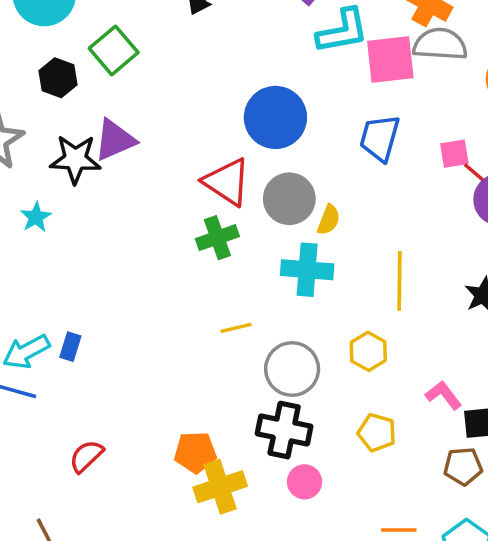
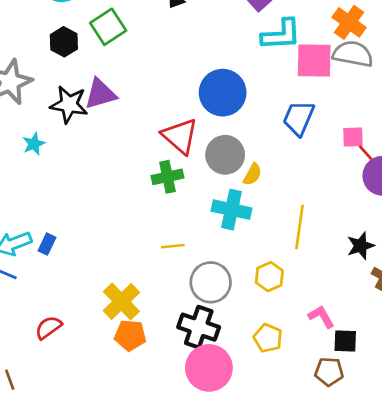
pink circle: (304, 482) -> (209, 368), size x1.8
yellow cross: (220, 487) -> (121, 301), moved, turned -33

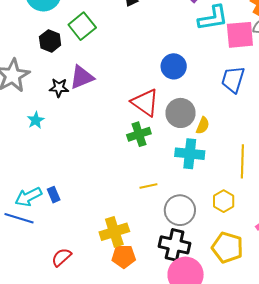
blue circle: (223, 93) -> (174, 66), size x0.7
black star: (69, 104) -> (59, 88), size x0.7
blue rectangle: (47, 244) -> (54, 195), turned -42
yellow cross: (121, 301) -> (114, 232), turned 32
yellow pentagon: (268, 338) -> (227, 247), size x1.4

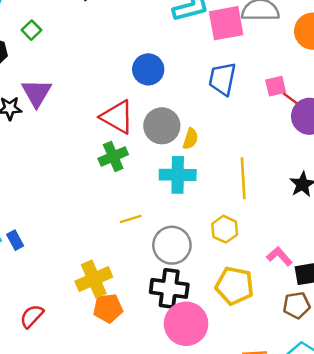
green square: (82, 26) -> (31, 30), size x0.6
purple triangle: (82, 77) -> (37, 93), turned -32

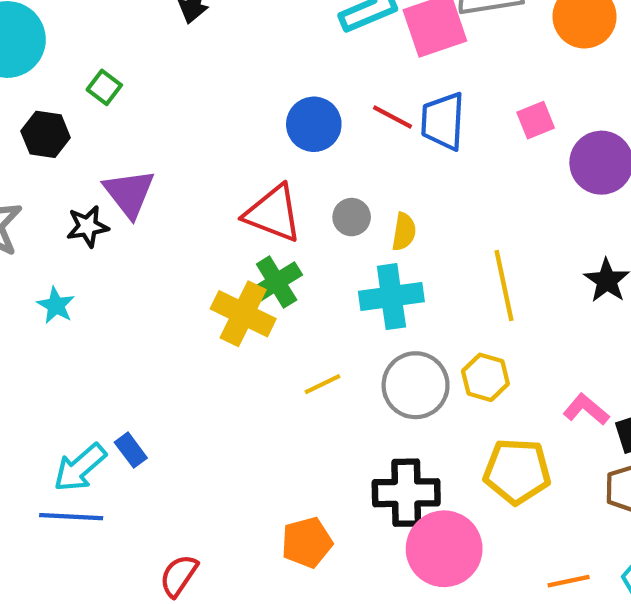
red line: (293, 101) -> (392, 117), moved
gray circle: (162, 126) -> (352, 217), size x0.6
gray circle: (172, 245) -> (416, 385), moved
yellow cross: (94, 279) -> (243, 314), moved, turned -32

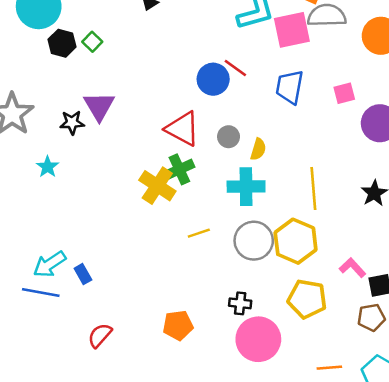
red line: (392, 117) -> (235, 68), moved
black hexagon: (46, 134) -> (62, 43), moved
yellow hexagon: (485, 377) -> (296, 241), size x1.6
blue rectangle: (131, 450) -> (83, 274), moved
black cross: (406, 493) -> (240, 303), size x0.6

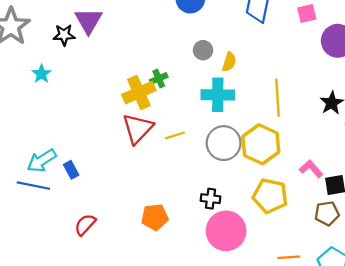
red triangle: (183, 129) -> (138, 129), moved, turned 44
green cross: (179, 169) -> (159, 78), size x0.7
yellow cross: (157, 186) -> (139, 93), turned 32

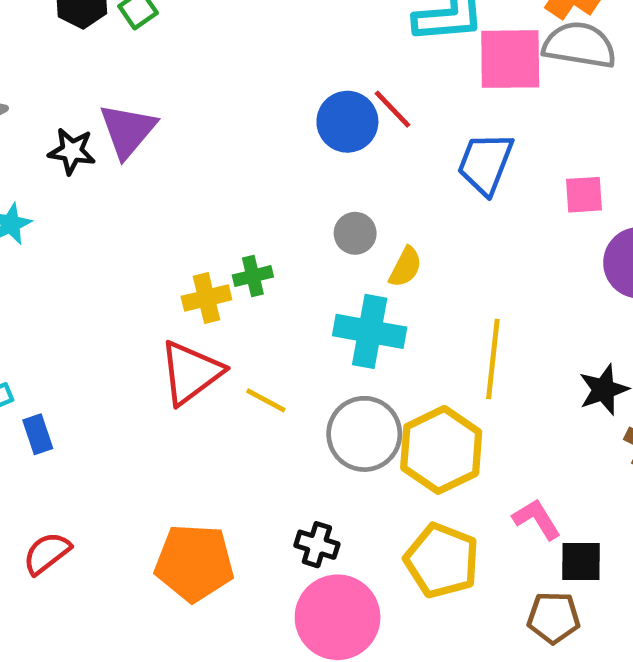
yellow cross: (139, 93) -> (206, 298), size x0.7
yellow line: (175, 135) -> (266, 400), turned 36
orange pentagon: (155, 217) -> (194, 563), size x1.4

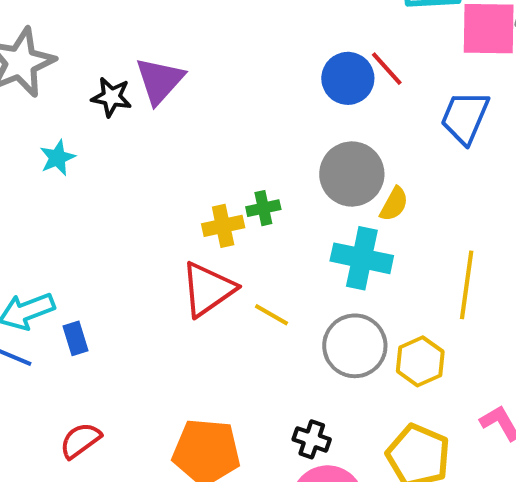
gray circle: (355, 233) -> (352, 174), size x1.8
yellow hexagon: (441, 450) -> (420, 361), size x0.7

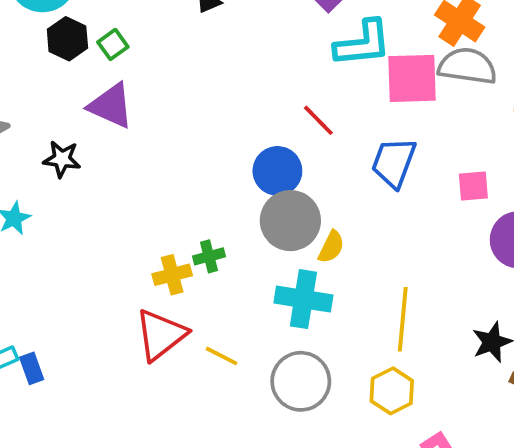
blue circle: (348, 78) -> (277, 171), moved
purple triangle: (160, 81) -> (111, 106), moved, turned -45
blue rectangle: (75, 338) -> (32, 368), moved
yellow hexagon: (420, 361) -> (392, 391), moved

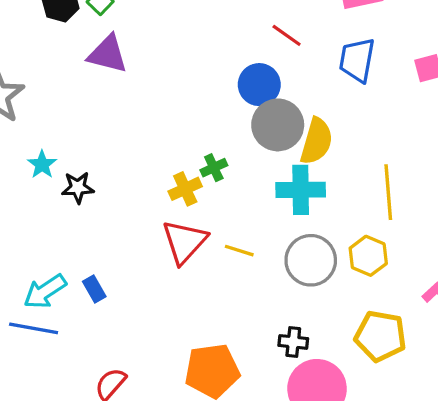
black star: (62, 159) -> (78, 188), moved
yellow semicircle: (331, 247) -> (316, 141), size x1.6
blue rectangle: (32, 368) -> (94, 289), moved
yellow hexagon: (392, 391) -> (368, 256), moved

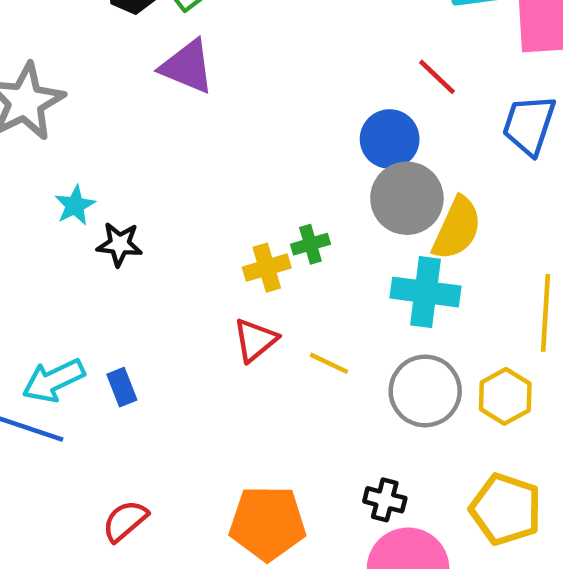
red triangle: (184, 242) -> (255, 340), size x0.7

